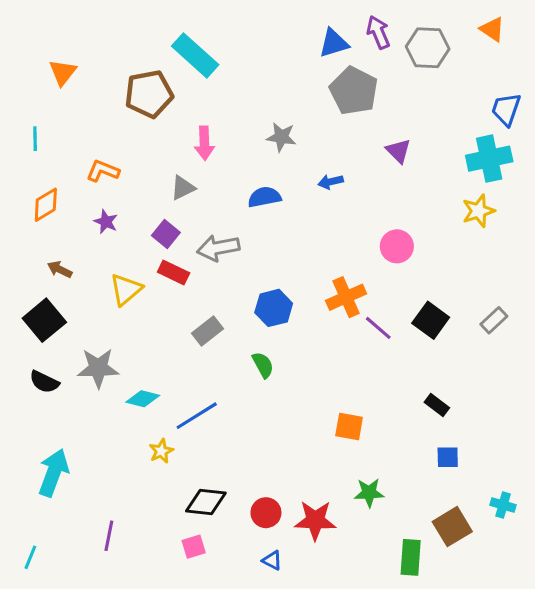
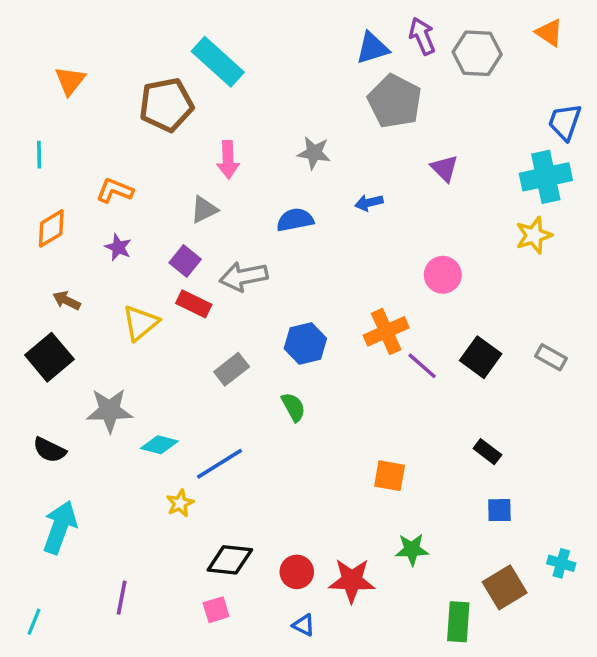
gray rectangle: (494, 320) -> (551, 357), turned 72
black semicircle: (44, 382) -> (49, 450), moved

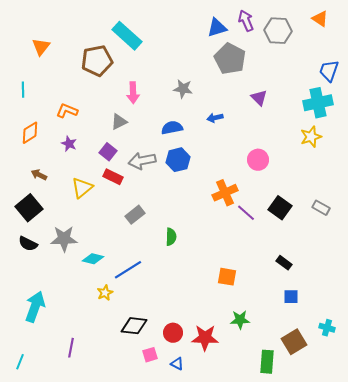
blue hexagon: (305, 343) -> (178, 160), moved
green semicircle: (293, 407) -> (171, 237), turned 30
black semicircle: (49, 450) -> (28, 244), moved
pink square: (216, 610) -> (150, 355), moved

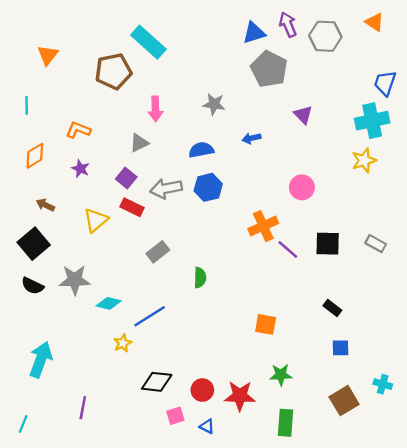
black square: (280, 208) -> (328, 244), turned -35
green rectangle: (267, 362) -> (285, 423), moved

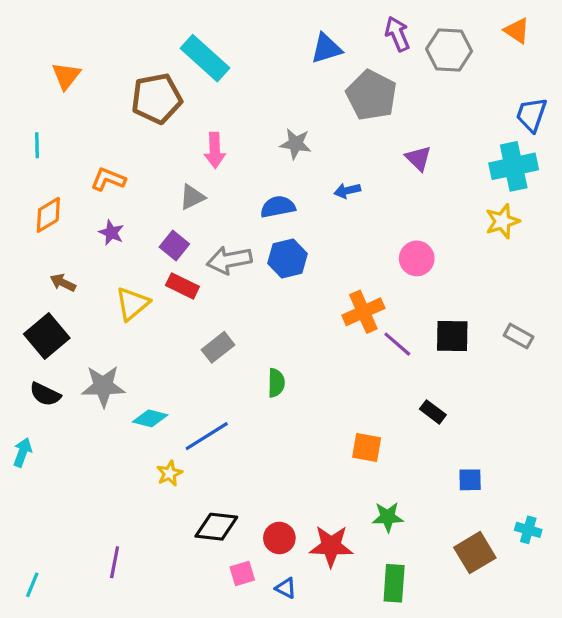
blue triangle: (254, 33) -> (326, 48), moved
black rectangle: (332, 308) -> (433, 412), moved
cyan arrow: (41, 360) -> (22, 452), moved, size x0.6

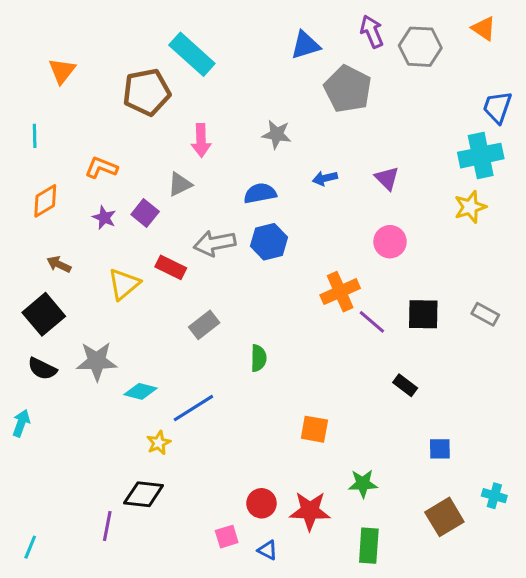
purple triangle: (418, 158) -> (387, 178), moved
purple square: (174, 246) -> (145, 213), moved
orange square: (367, 448) -> (314, 429), moved
black diamond: (216, 527) -> (144, 494), moved

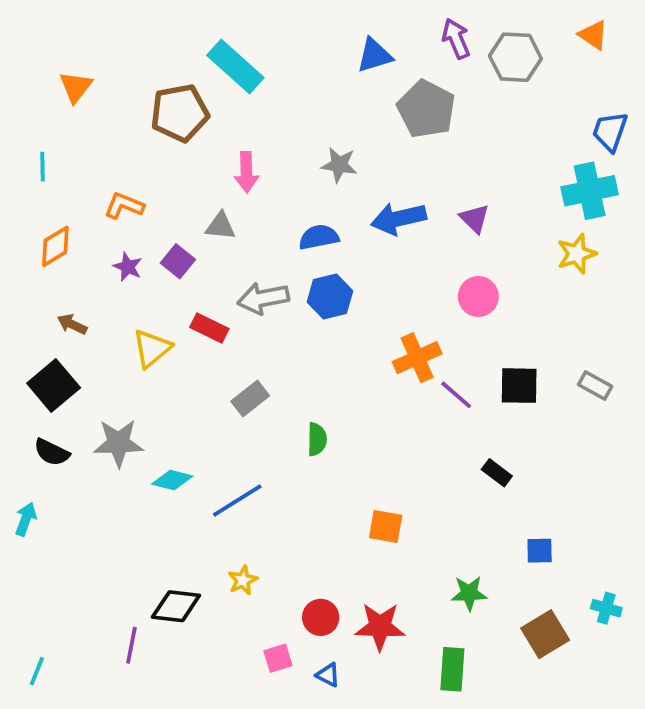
blue arrow: (325, 178) -> (399, 219), size x1.8
gray triangle: (180, 184) -> (220, 226), turned 32
yellow star: (159, 443) -> (243, 580), moved
green star: (363, 484) -> (469, 593), moved

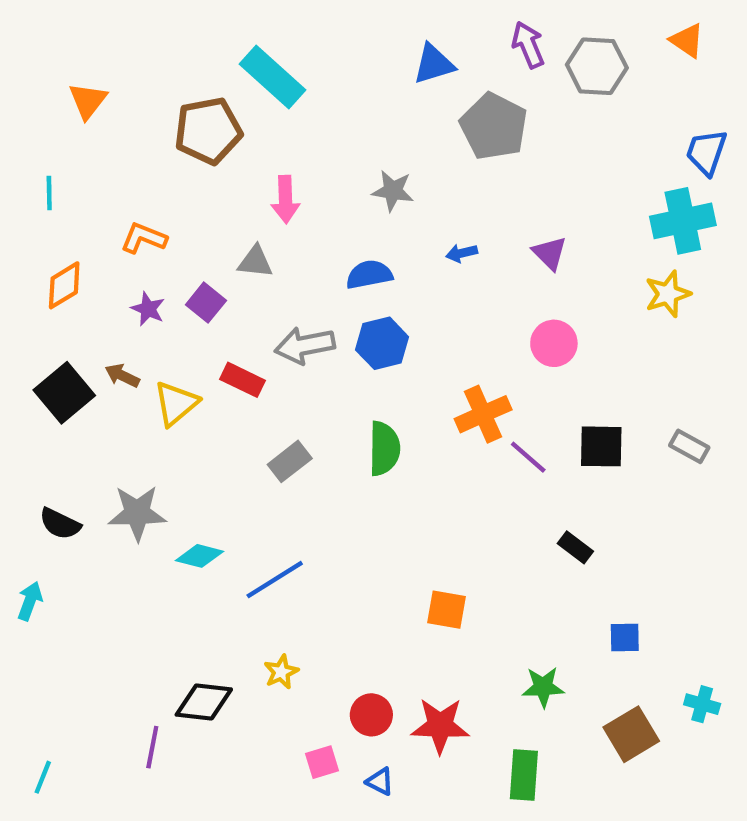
blue arrow: (399, 219) -> (462, 253), size x0.5
brown arrow: (72, 324) -> (122, 376), moved
black square: (54, 386) -> (64, 393), moved
green semicircle: (317, 439) -> (384, 449), moved, size x1.4

